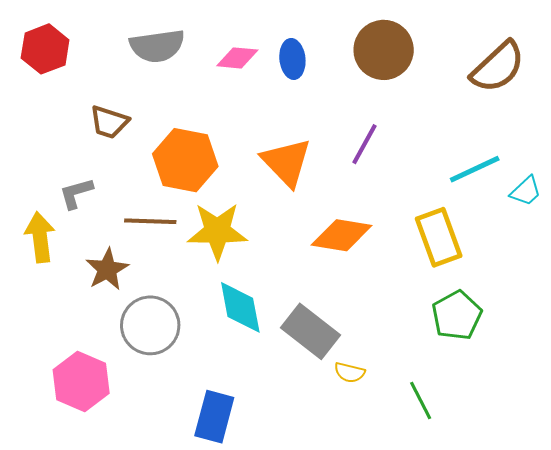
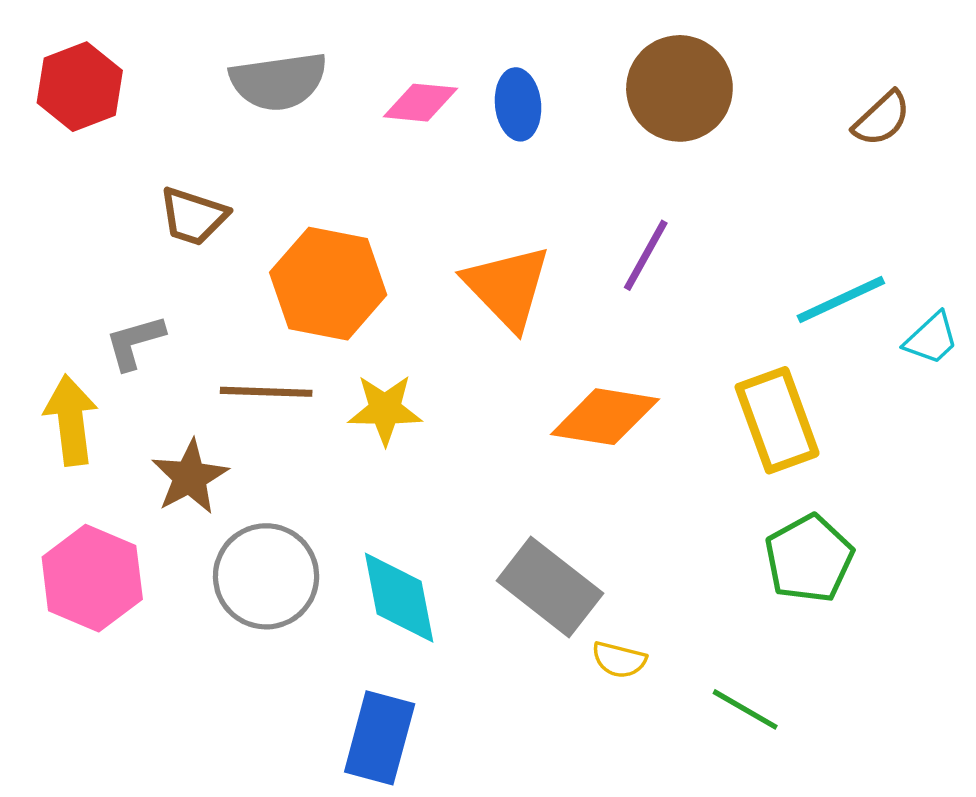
brown semicircle: (498, 67) -> (882, 119), size x0.6
yellow star: (217, 231) -> (385, 410), size x0.7
cyan diamond: (240, 307) -> (399, 598), moved
pink hexagon: (81, 381) -> (92, 578), moved
green line: (421, 401) -> (745, 709), turned -33

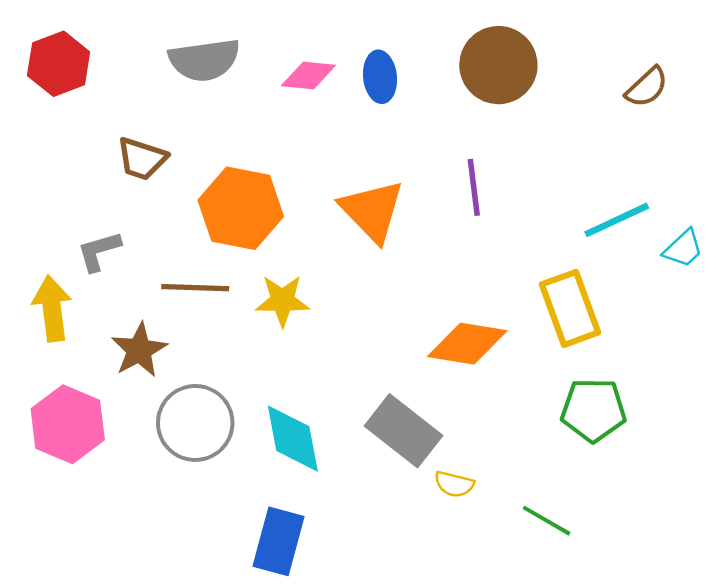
purple line: (646, 255) -> (474, 187), turned -36
orange diamond: (605, 417) -> (467, 344), moved
green pentagon: (809, 559) -> (593, 410), turned 30

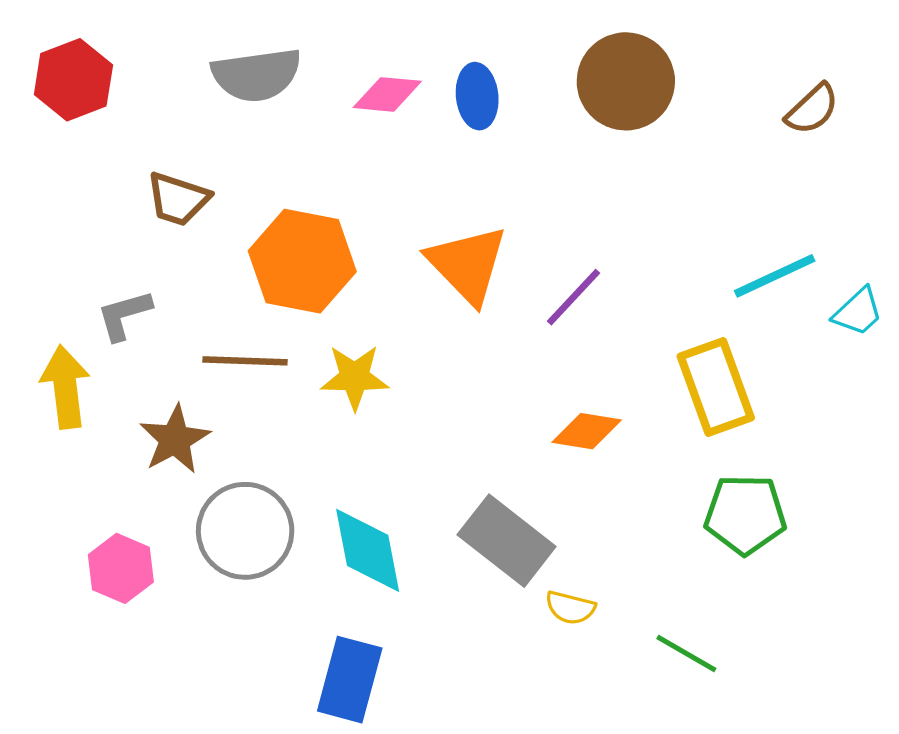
purple line: (474, 187) -> (574, 297), moved, turned 50
orange diamond: (467, 344) -> (587, 431), size x0.7
pink hexagon: (68, 424) -> (121, 568), moved, size x0.7

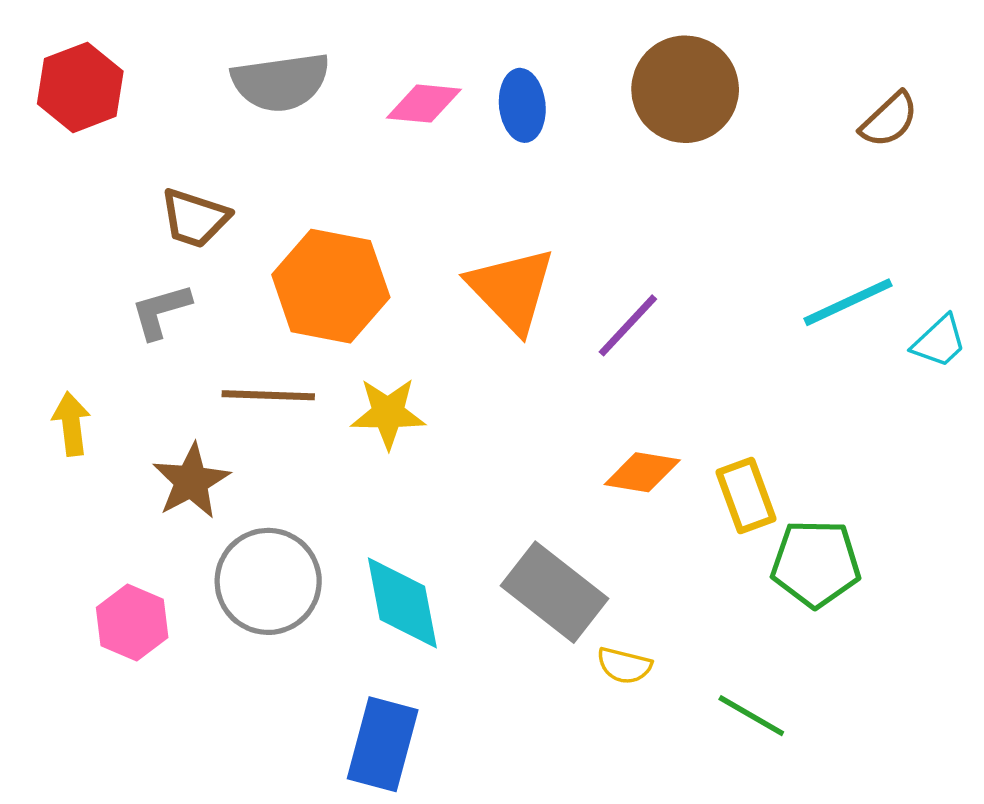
gray L-shape: (124, 315) -> (161, 311), moved
yellow arrow: (65, 387) -> (71, 424), size x0.7
yellow rectangle: (716, 387) -> (746, 495), moved, size x0.7

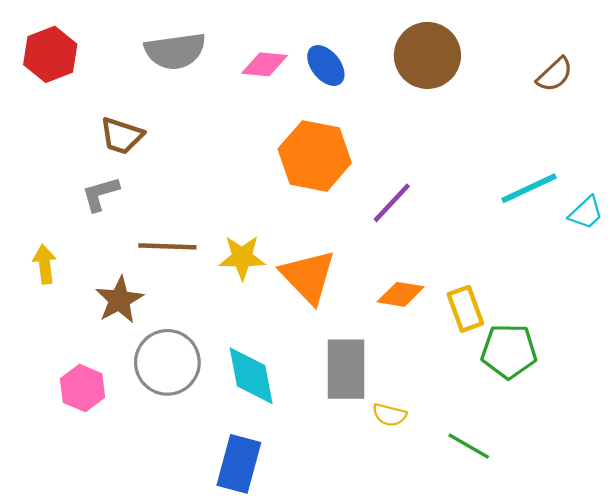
blue ellipse: (522, 105) -> (326, 66), turned -33
orange hexagon: (331, 286) -> (315, 156), moved
orange triangle: (512, 290) -> (308, 276), moved
gray rectangle: (554, 592) -> (346, 369), turned 52

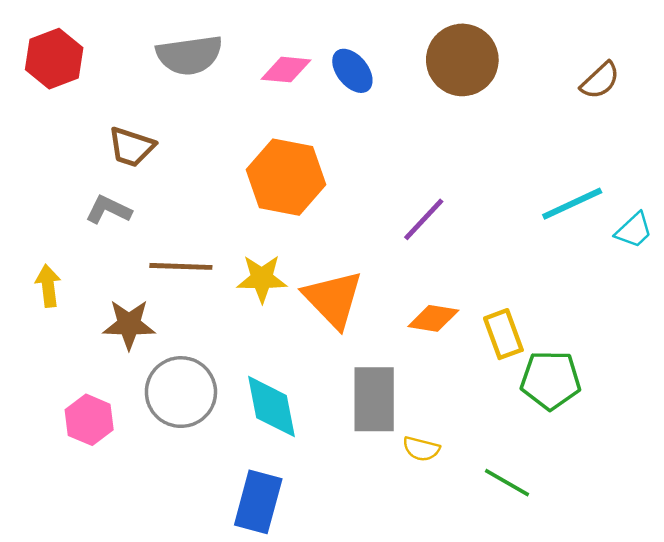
orange hexagon: (315, 156) -> (286, 177), moved
gray L-shape: (100, 194) -> (108, 210), turned 42
brown star: (119, 300) -> (129, 324), turned 30

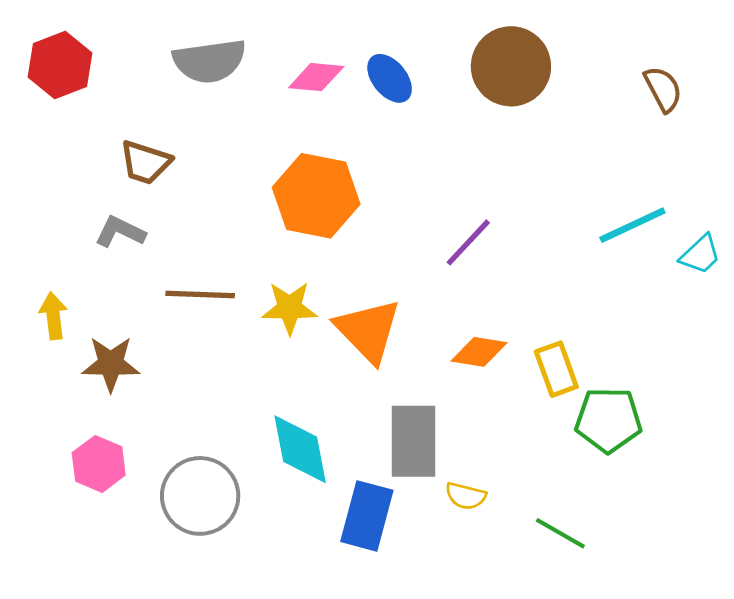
brown semicircle: (600, 80) -> (663, 89), turned -75
brown star: (129, 324) -> (111, 364), moved
gray circle: (181, 392) -> (200, 496), moved
blue rectangle: (258, 502) -> (367, 516), moved

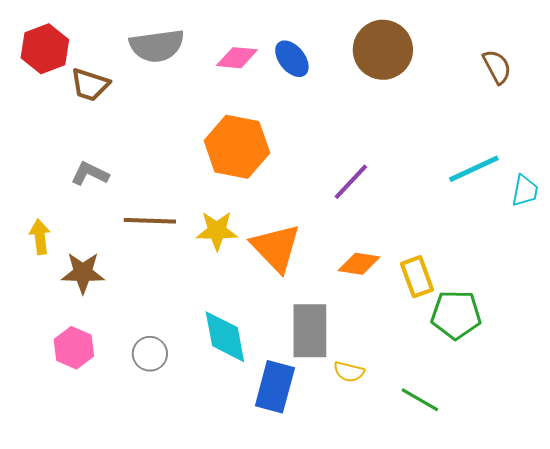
brown trapezoid: (145, 162) -> (90, 85), moved
cyan trapezoid: (700, 254) -> (525, 191), turned -36
gray circle: (200, 496) -> (150, 354), moved, size x0.6

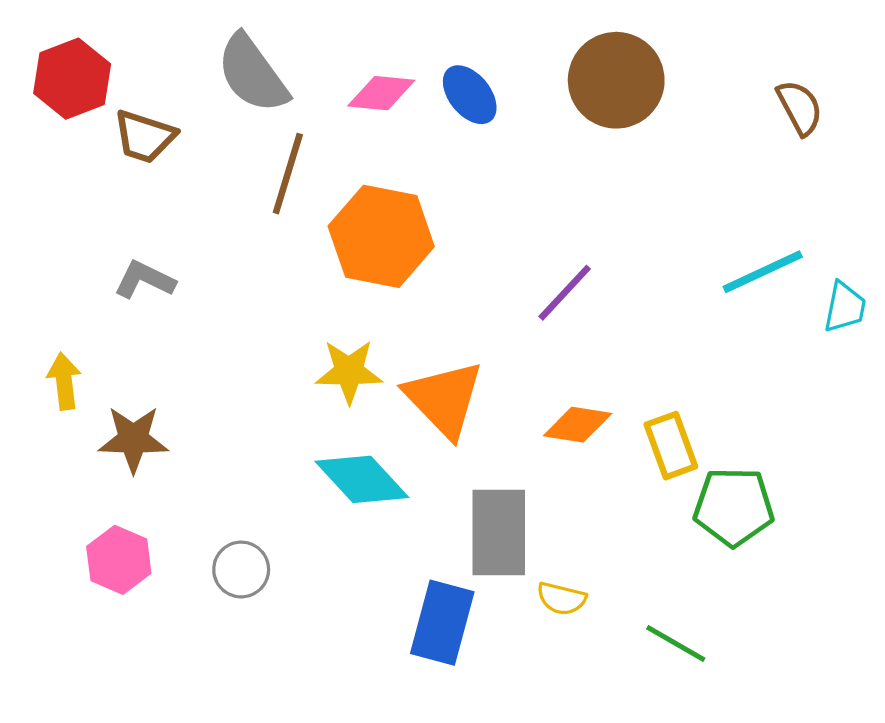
gray semicircle: (157, 46) -> (252, 74), turned 62
brown line: (150, 221) -> (288, 174), moved, turned -75
cyan diamond: (225, 337) -> (362, 479), moved, turned -32

